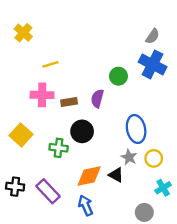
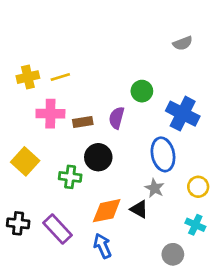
yellow cross: (23, 33) -> (28, 77), moved, turned 36
gray semicircle: (153, 36) -> (183, 43), turned 35
blue cross: (153, 64) -> (183, 114), moved
yellow circle: (154, 158) -> (198, 187), moved
cyan cross: (163, 188) -> (195, 225), turned -35

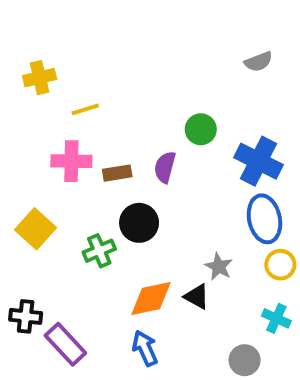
yellow cross: (28, 77) -> (40, 78), moved
blue ellipse: (163, 154) -> (264, 219), moved
green cross: (70, 177) -> (99, 251), turned -30
purple rectangle: (57, 229) -> (65, 344), moved

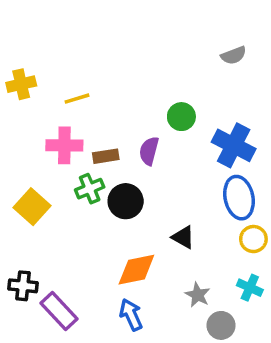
yellow cross: (40, 78) -> (21, 84), moved
green cross: (99, 251) -> (90, 189), moved
gray star: (219, 267) -> (198, 295), moved
black triangle: (197, 296) -> (183, 237), moved

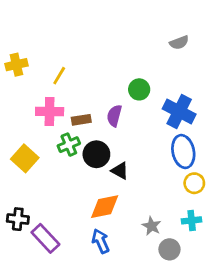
yellow line: (77, 99) -> (59, 76), turned -42
black triangle: (183, 237) -> (120, 171), moved
cyan cross: (250, 288) -> (192, 220), turned -30

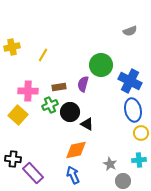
green circle: (139, 89) -> (101, 65), size x1.5
pink cross: (50, 112) -> (28, 91), moved

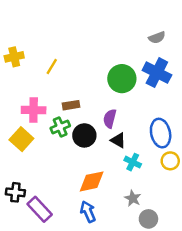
blue cross: (130, 81) -> (157, 73), moved
purple semicircle: (83, 84) -> (110, 119), moved
black triangle: (87, 124) -> (118, 140), moved
cyan cross: (139, 160) -> (133, 162), moved, turned 32

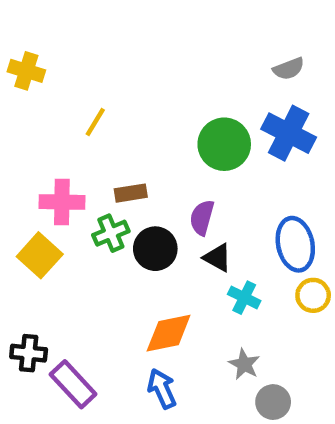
yellow cross: (14, 57) -> (26, 71), moved, turned 30

